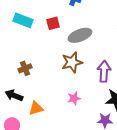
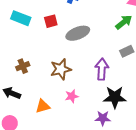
brown star: (72, 62) -> (61, 69), moved
orange triangle: (36, 108) -> (43, 106), moved

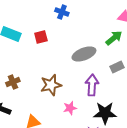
gray ellipse: (78, 33) -> (84, 54), moved
pink star: (72, 96) -> (70, 108), moved

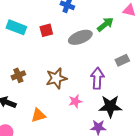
green arrow: (114, 38) -> (105, 24), moved
gray ellipse: (84, 54) -> (80, 37), moved

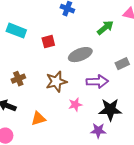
red square: (46, 30) -> (48, 42), moved
gray ellipse: (80, 37) -> (80, 55), moved
purple arrow: (97, 78) -> (97, 82), turned 85

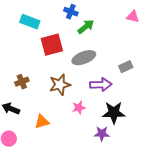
green arrow: (105, 28) -> (86, 27), moved
cyan rectangle: (16, 31) -> (30, 22), moved
red square: (48, 42) -> (52, 45), size x1.6

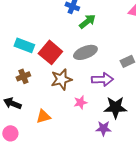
cyan rectangle: (30, 22) -> (24, 45), moved
red square: (52, 45) -> (50, 52), moved, turned -35

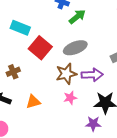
cyan rectangle: (24, 45) -> (20, 28), moved
brown star: (61, 79) -> (66, 74), moved
orange triangle: (43, 116) -> (33, 102), moved

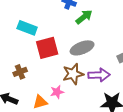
red square: (40, 48) -> (47, 48), turned 35
pink star: (70, 98) -> (57, 92), moved

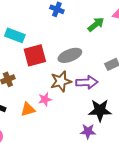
green arrow: (84, 17) -> (96, 24), moved

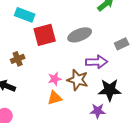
brown star: (61, 81) -> (78, 80), moved, turned 30
orange triangle: (28, 109) -> (55, 98), moved

